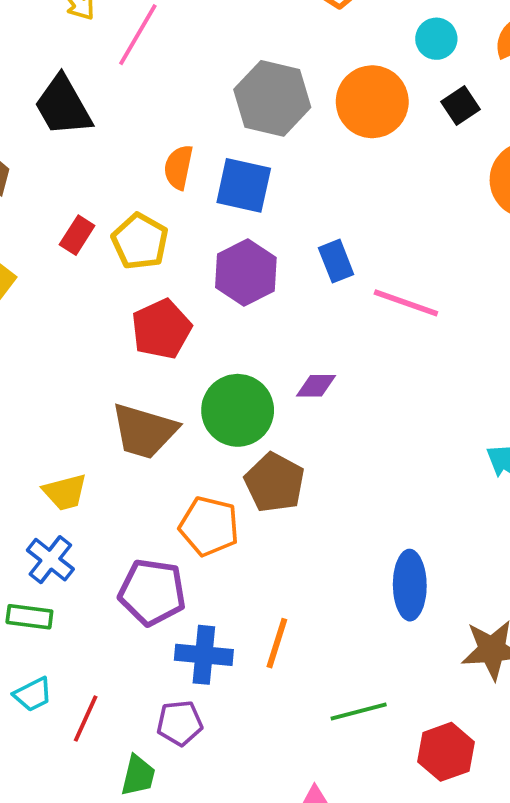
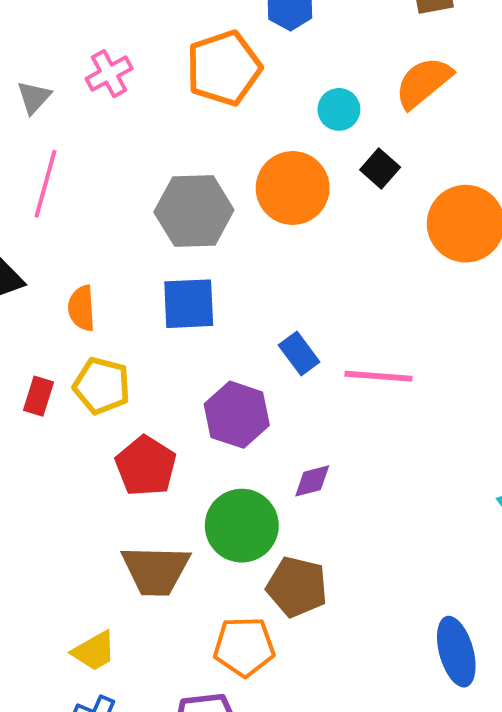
orange semicircle: (179, 167) -> (82, 308), moved
purple hexagon: (246, 272) -> (237, 415), moved

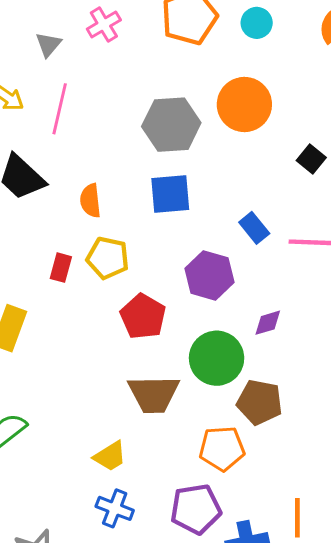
cyan circle: (339, 109) -> (257, 23), moved
black square: (380, 169) -> (311, 159), moved

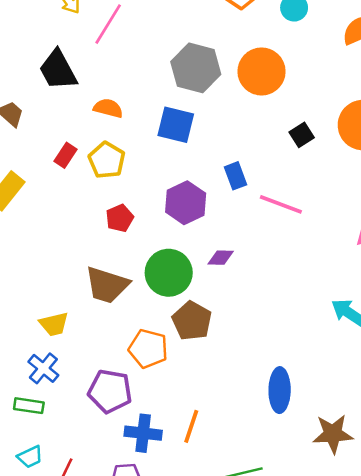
orange semicircle: (90, 201) -> (108, 108), turned 92
red pentagon: (143, 317) -> (120, 218), size x0.7

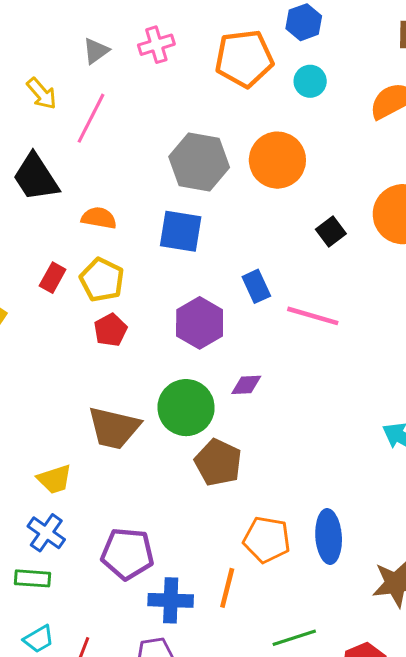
red pentagon: (120, 218) -> (110, 330), moved
orange pentagon: (148, 349) -> (267, 540), moved

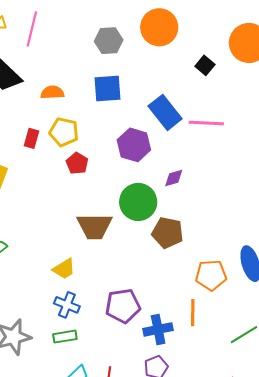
gray hexagon: (199, 162) -> (109, 41), size x0.7
blue rectangle: (256, 286) -> (165, 112), size x1.6

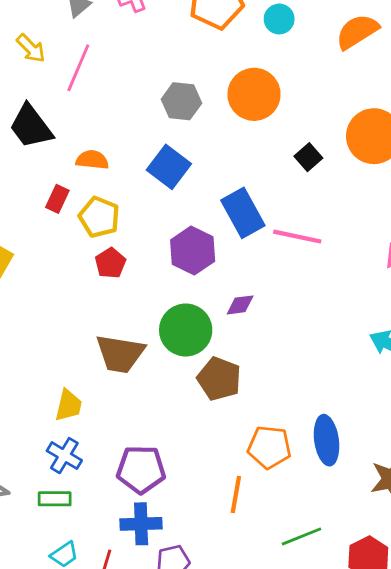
blue square: (107, 88) -> (169, 167), turned 32
red rectangle: (31, 138) -> (57, 199), moved
yellow trapezoid: (64, 269) -> (69, 405), turned -55
blue cross: (158, 329) -> (141, 524), moved

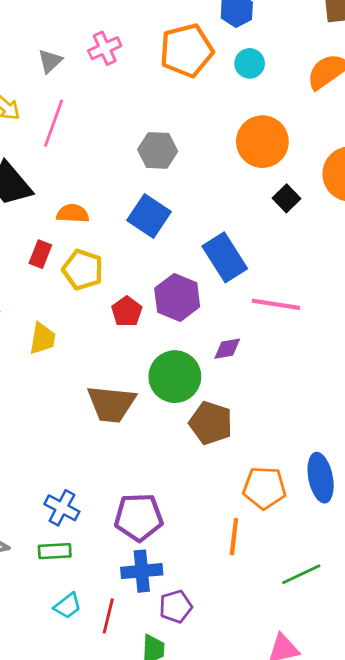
orange circle: (254, 94) -> (262, 142), moved
pink line: (297, 237) -> (276, 304), moved
red pentagon: (110, 263) -> (127, 312), moved
yellow trapezoid: (69, 405) -> (42, 339), moved

